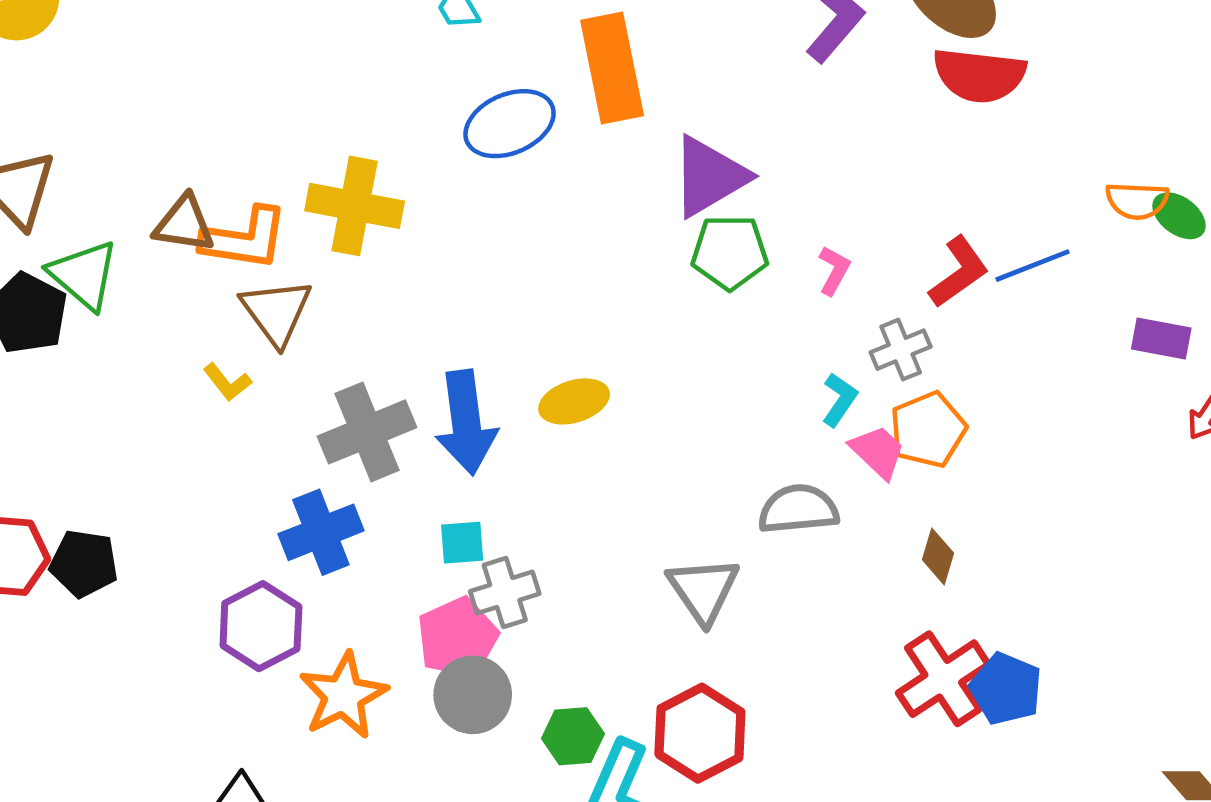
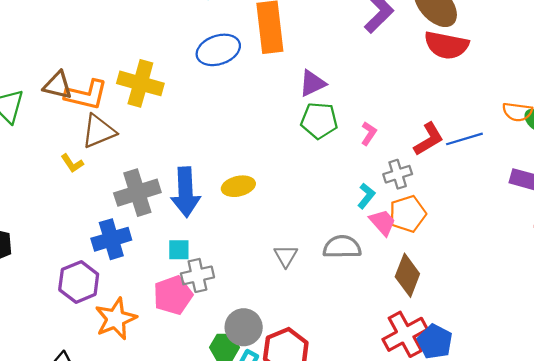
purple triangle: (709, 176) -> (312, 83), size x0.7
brown triangle: (276, 312) -> (99, 131), turned 39
brown diamond: (938, 556) -> (407, 275), size x1.6
gray triangle: (703, 590) -> (286, 256), moved, size x0.7
gray circle: (473, 695) -> (244, 327), moved

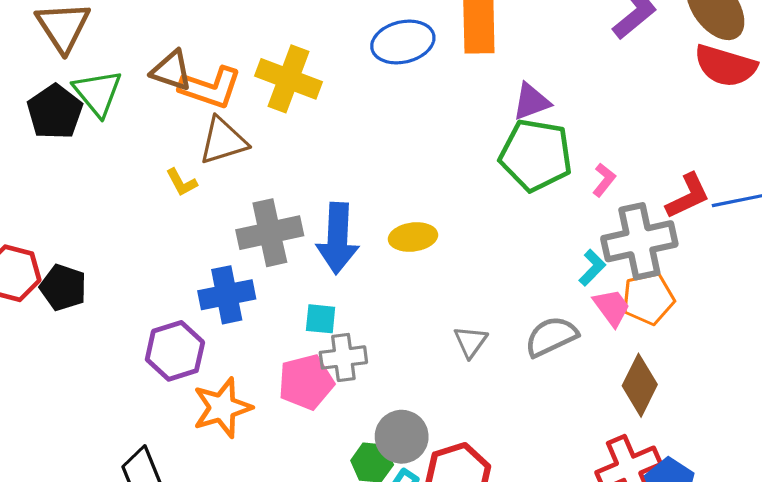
green pentagon: (319, 121) -> (536, 155), size x1.4
gray cross: (398, 174) -> (639, 241), size x1.8
gray semicircle: (342, 247) -> (551, 337), turned -30

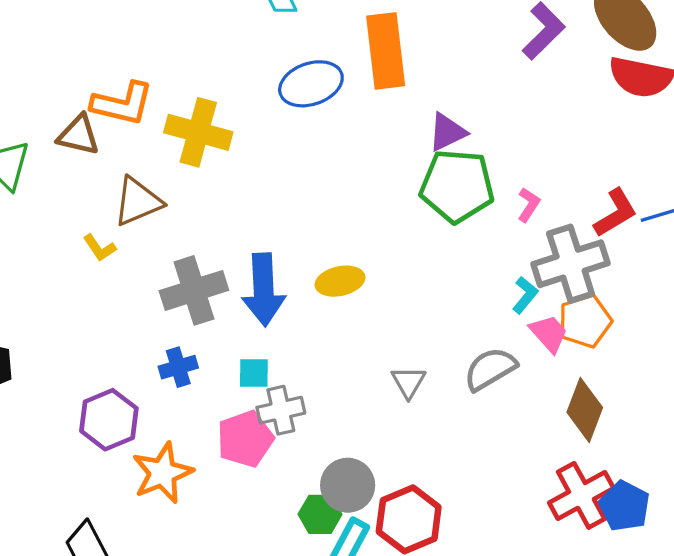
orange L-shape: (210, 88) -> (122, 104), moved
blue cross: (227, 295) -> (178, 367), moved, size x0.7

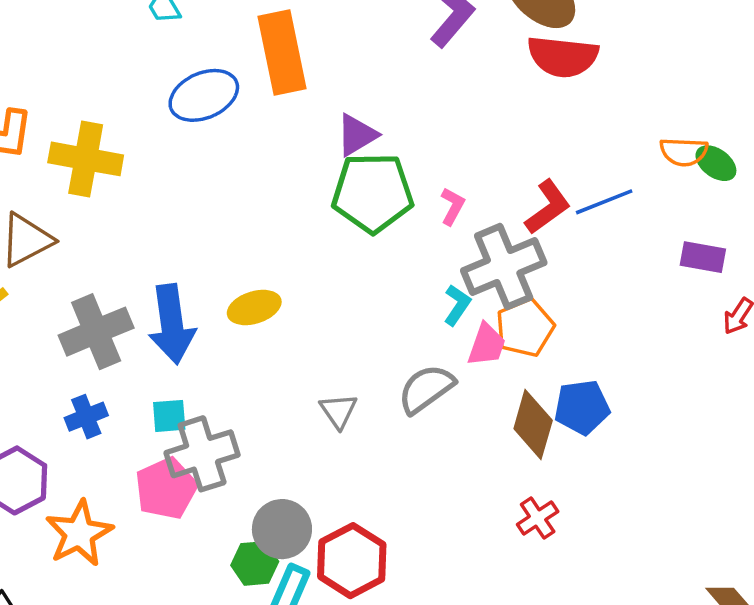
pink trapezoid: (549, 334) -> (487, 345), turned 66
gray cross: (281, 410) -> (202, 454), size x1.4
red cross: (581, 495) -> (538, 518), size x0.6
blue pentagon: (624, 506) -> (582, 407), moved, turned -30

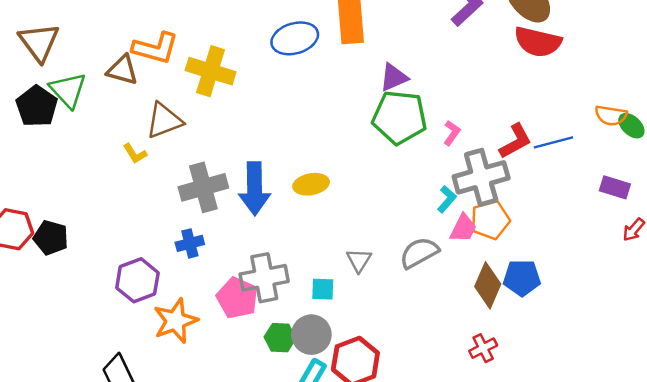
cyan square: (169, 416) -> (323, 289), moved
pink pentagon: (166, 488) -> (237, 298), turned -30
green hexagon: (255, 563) -> (280, 338), moved

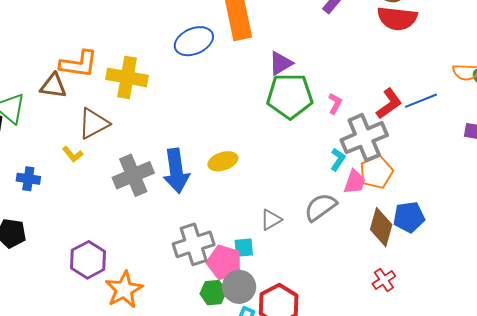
blue cross: (190, 243) -> (28, 179), moved, turned 30
gray triangle: (359, 260) -> (271, 220), turned 35
pink pentagon: (237, 298) -> (224, 262), moved

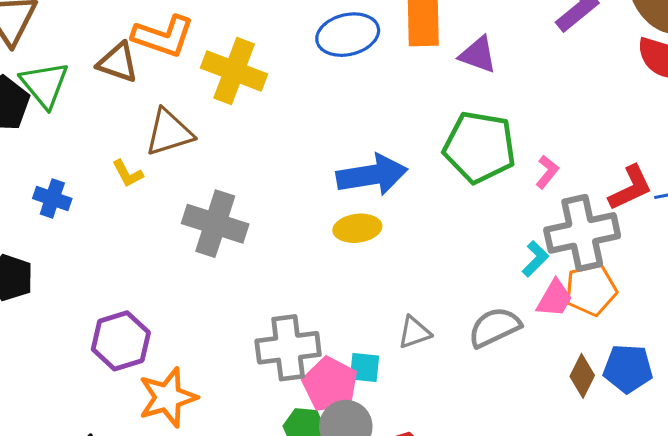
purple triangle: (281, 63) -> (478, 55), moved, turned 40
blue arrow: (176, 171) -> (372, 175), moved, turned -102
gray cross: (133, 175) -> (215, 224), turned 30
brown diamond: (381, 227) -> (582, 376), size x0.7

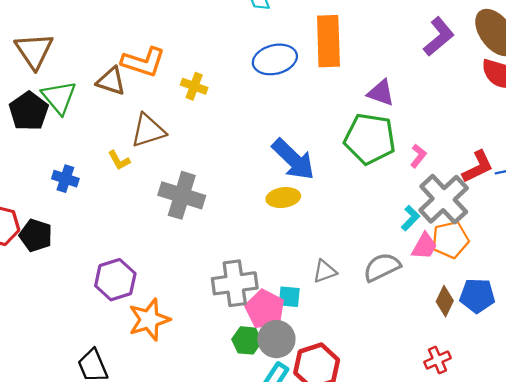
purple triangle: (478, 55) -> (381, 93), moved
yellow cross: (234, 71) -> (194, 86), size x0.6
blue arrow: (372, 175) -> (293, 159), turned 54
gray cross: (582, 233) -> (444, 199), turned -30

